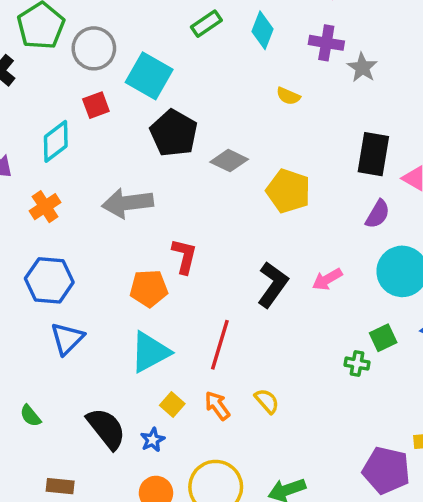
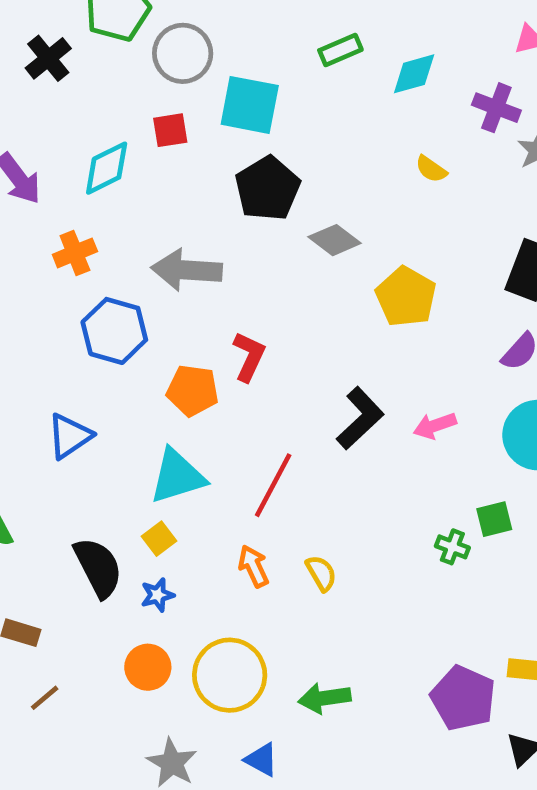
cyan diamond: (263, 30) -> (414, 74), turned 42
cyan square: (149, 76) -> (250, 105), turned -30
blue hexagon: (49, 280) -> (114, 331), moved
yellow square: (172, 404) -> (159, 539), moved

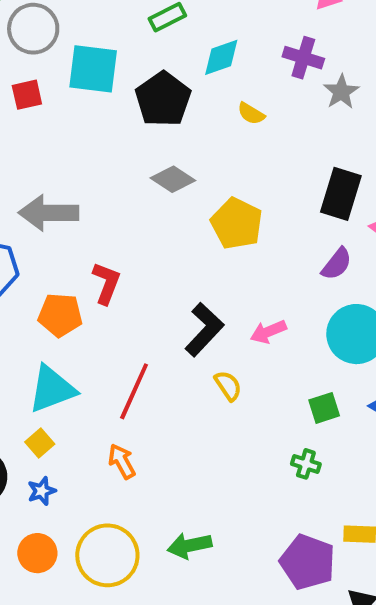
cyan diamond: (414, 74) -> (221, 57), moved
black pentagon: (268, 189) -> (163, 99), moved
green cross: (452, 547) -> (306, 464), moved
yellow semicircle: (321, 573) -> (228, 386), moved
green arrow: (324, 698) -> (190, 546), moved

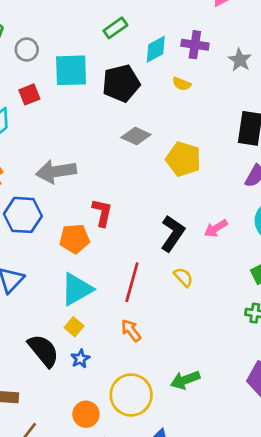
gray circle: (33, 29) -> (27, 50), size x0.7
purple cross: (303, 58) -> (195, 45), moved
black pentagon: (163, 99) -> (121, 83), turned 30
yellow semicircle: (228, 386) -> (183, 277), moved
orange circle: (37, 553) -> (86, 414), moved

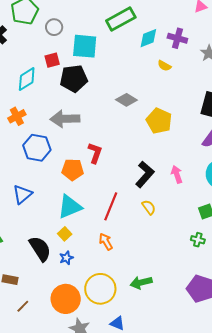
green rectangle: (115, 28) -> (121, 19), size x1.6
black pentagon: (121, 83) -> (74, 79), moved
pink arrow: (216, 228) -> (177, 174), turned 96
orange circle: (86, 414) -> (66, 299), size x1.5

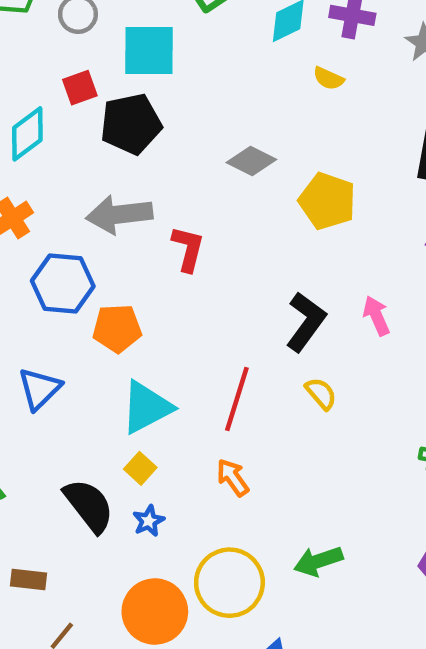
red L-shape: (95, 153) -> (188, 249), moved
orange pentagon: (73, 170) -> (117, 328), moved

